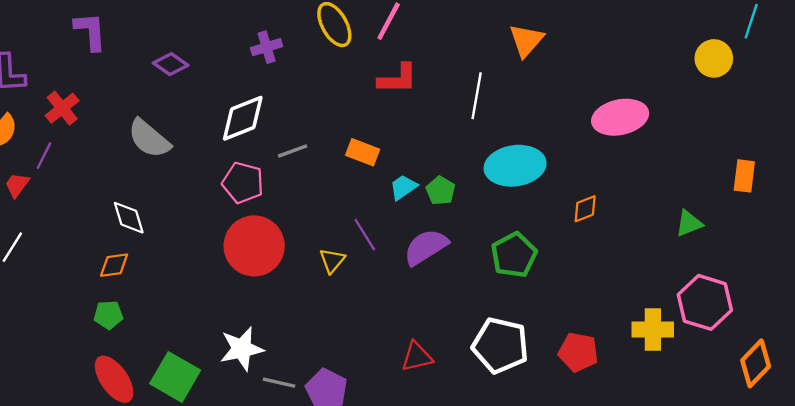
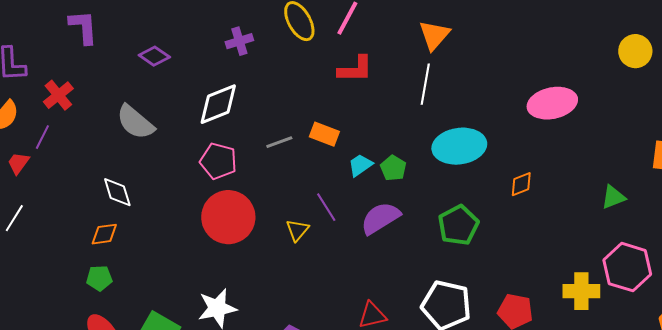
orange triangle: (526, 40) -> (434, 35), moved
gray line: (293, 151) -> (279, 142), moved

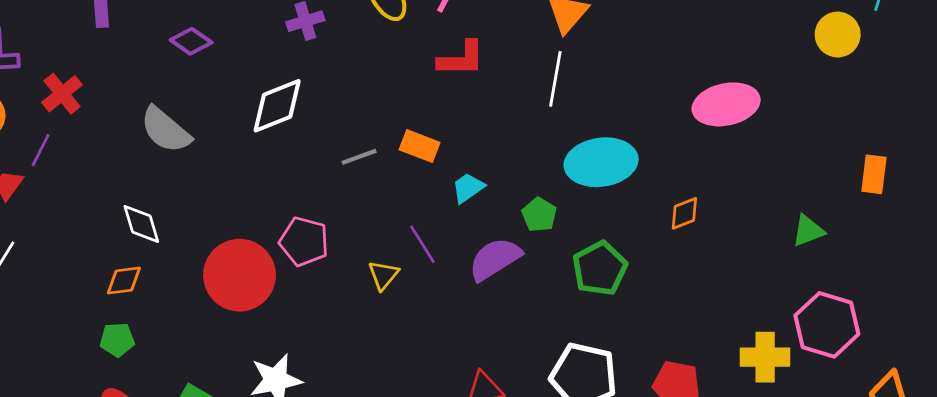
pink pentagon: (218, 161) -> (304, 242), moved
green pentagon: (393, 168) -> (539, 215), moved
red circle: (228, 217) -> (239, 275), moved

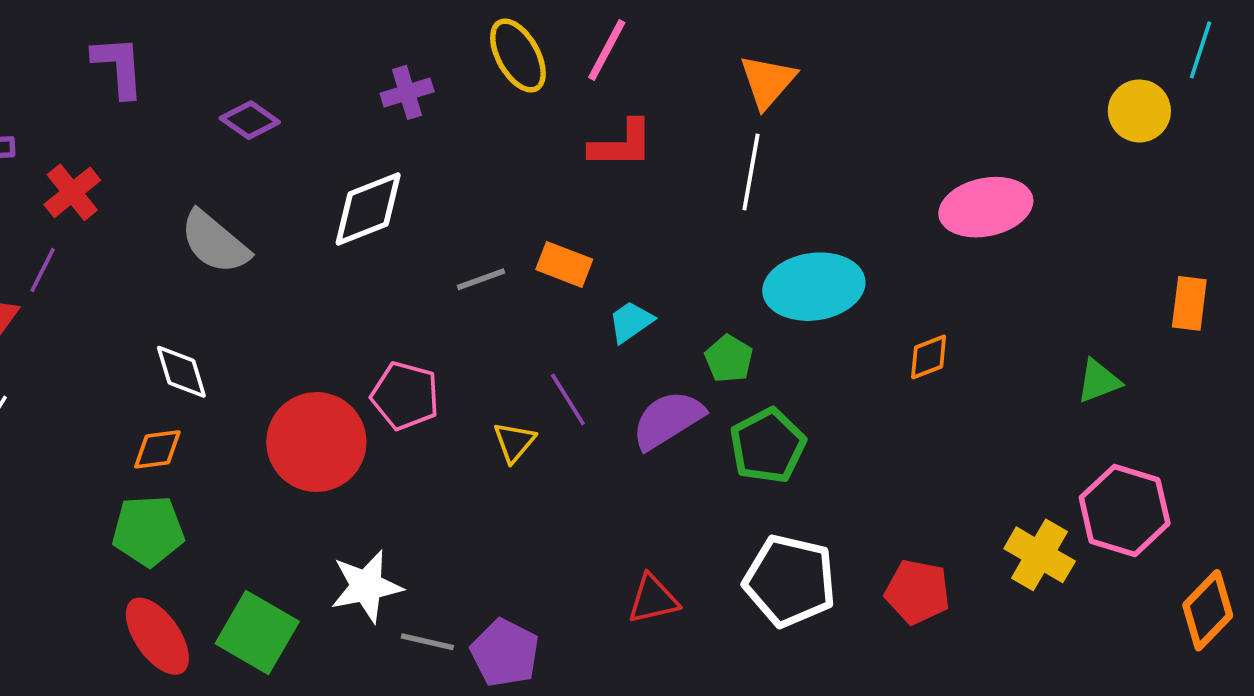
green pentagon: (600, 268) -> (768, 446), moved
green pentagon: (117, 340) -> (148, 531), size x1.5
yellow cross: (765, 357) -> (1040, 555), turned 30

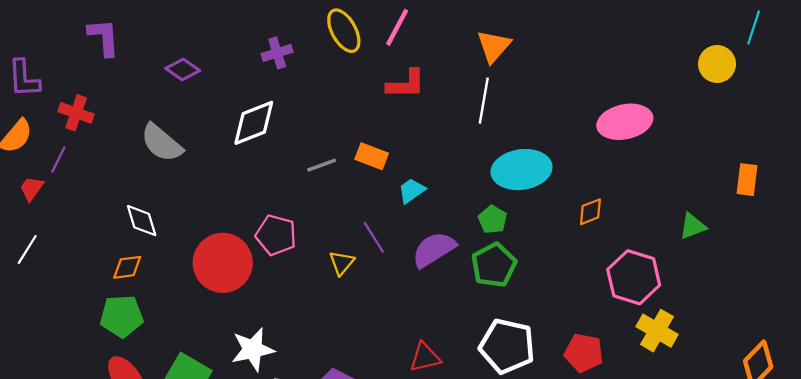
red cross: (72, 192) -> (76, 113), turned -32
green pentagon: (729, 359) -> (493, 220), moved
pink hexagon: (1125, 510) -> (634, 277), moved

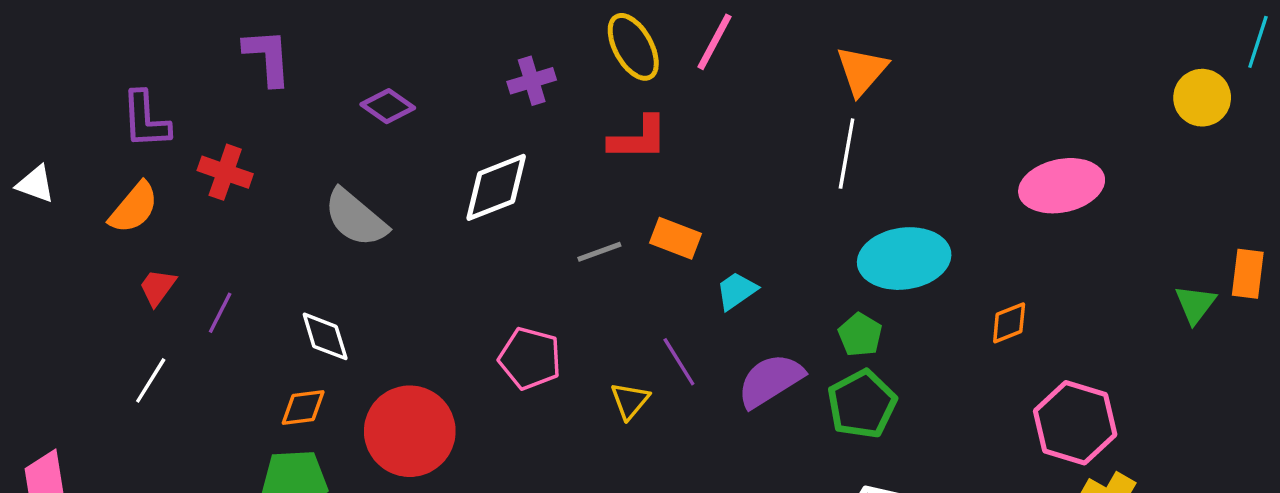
red L-shape: (406, 84) -> (638, 138), moved
purple line: (58, 160) -> (220, 313), moved
green triangle: (693, 226) -> (1195, 304), moved, turned -32
red circle: (223, 263) -> (410, 431), moved

